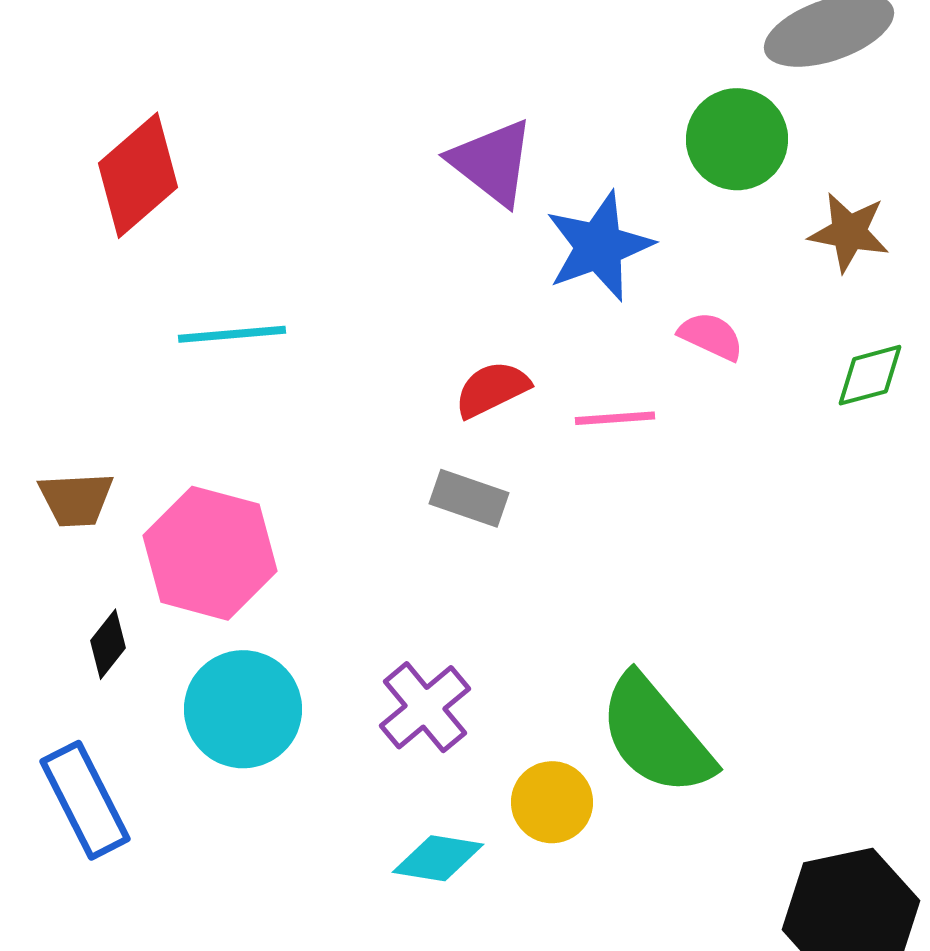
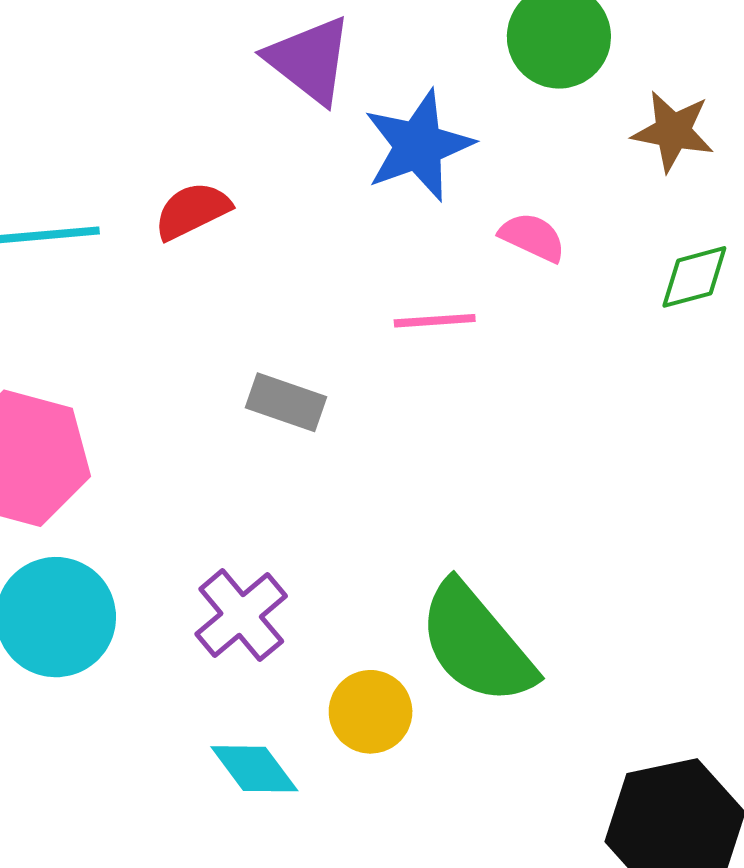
red semicircle: (492, 389) -> (192, 211), moved
cyan diamond: (438, 858) -> (254, 769), turned 44

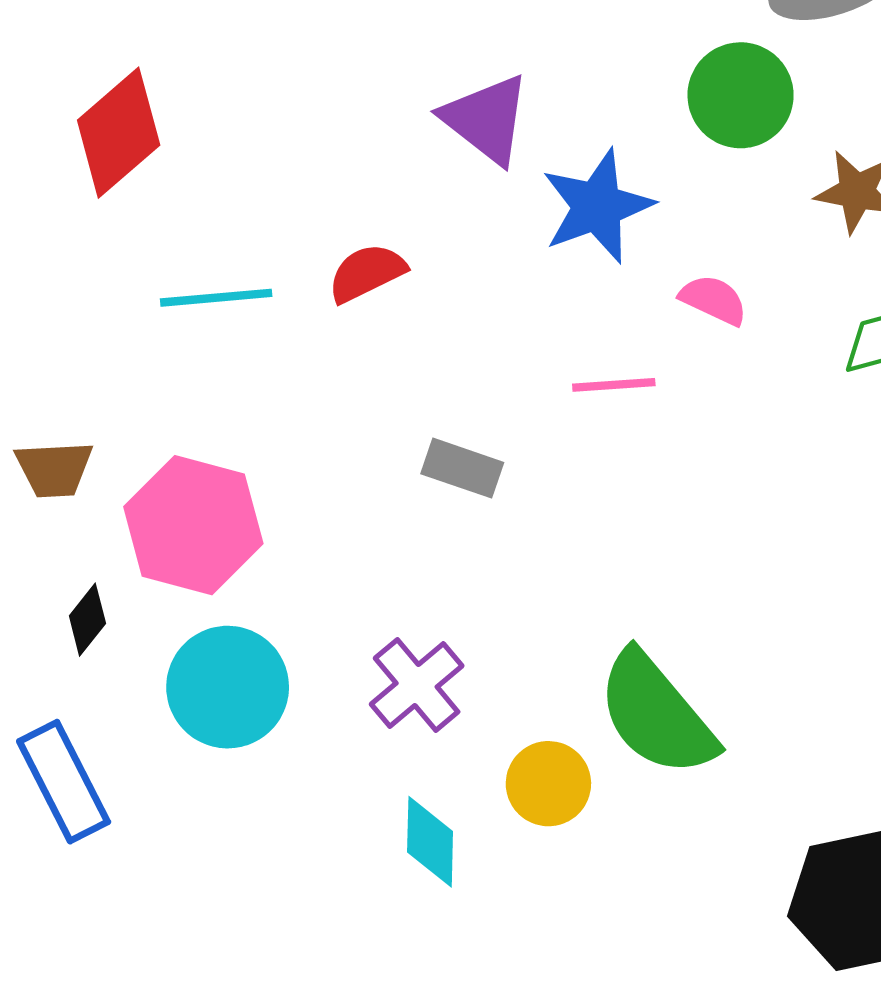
cyan diamond: (254, 769) -> (430, 842), turned 38

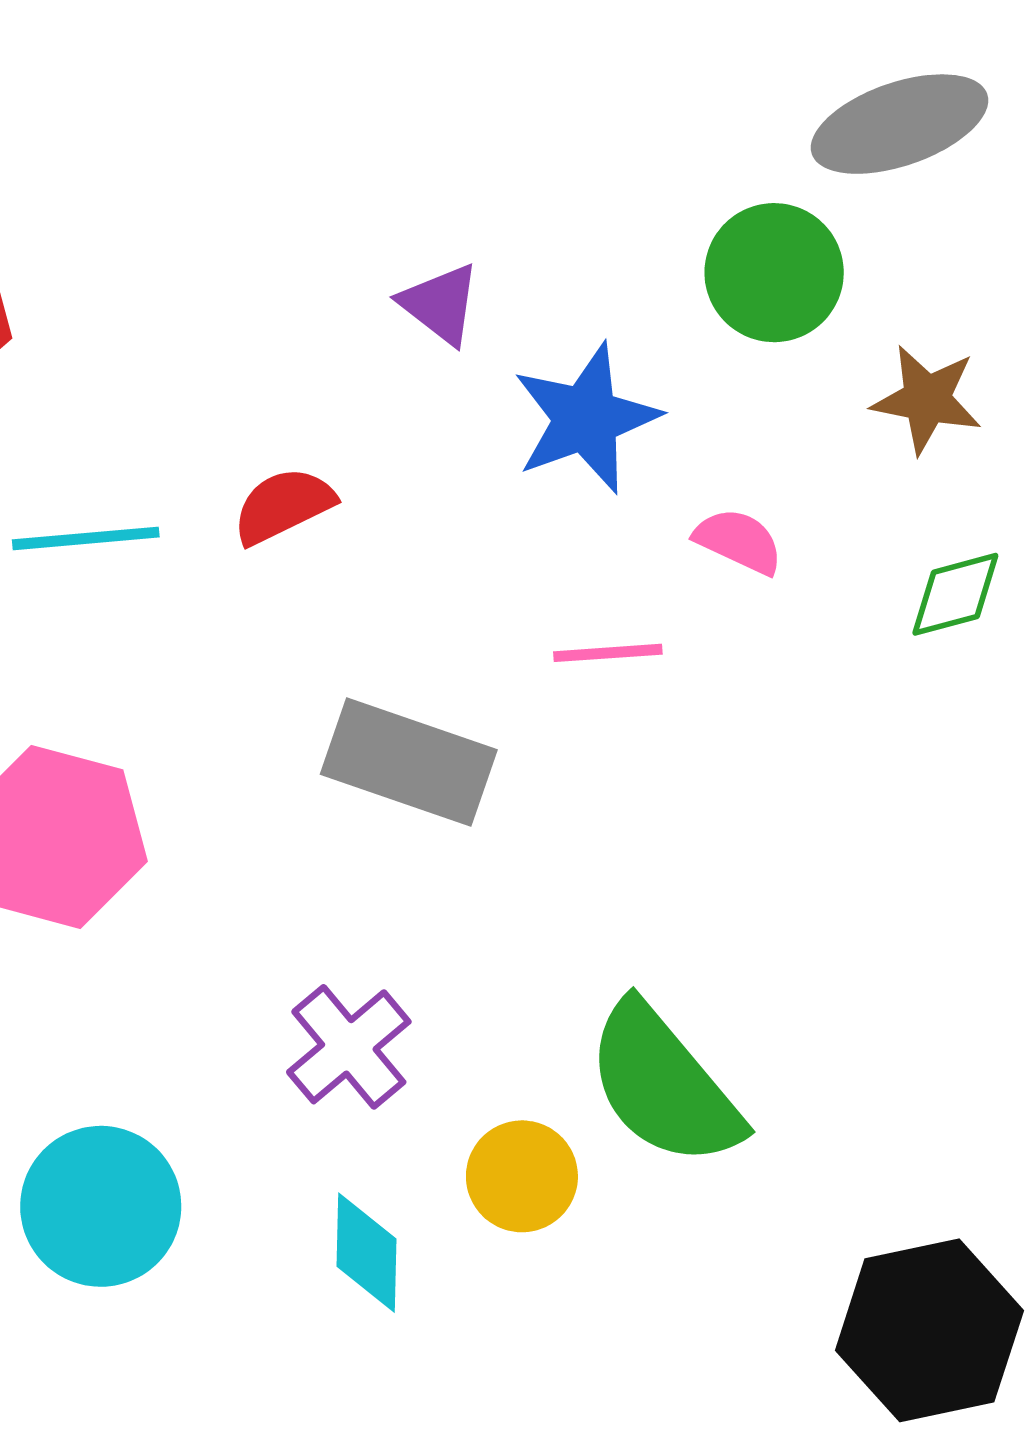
purple triangle: (486, 119) -> (440, 304), size x0.7
gray rectangle: (462, 468) -> (409, 762), size x1.6
cyan circle: (228, 687) -> (101, 1206), moved

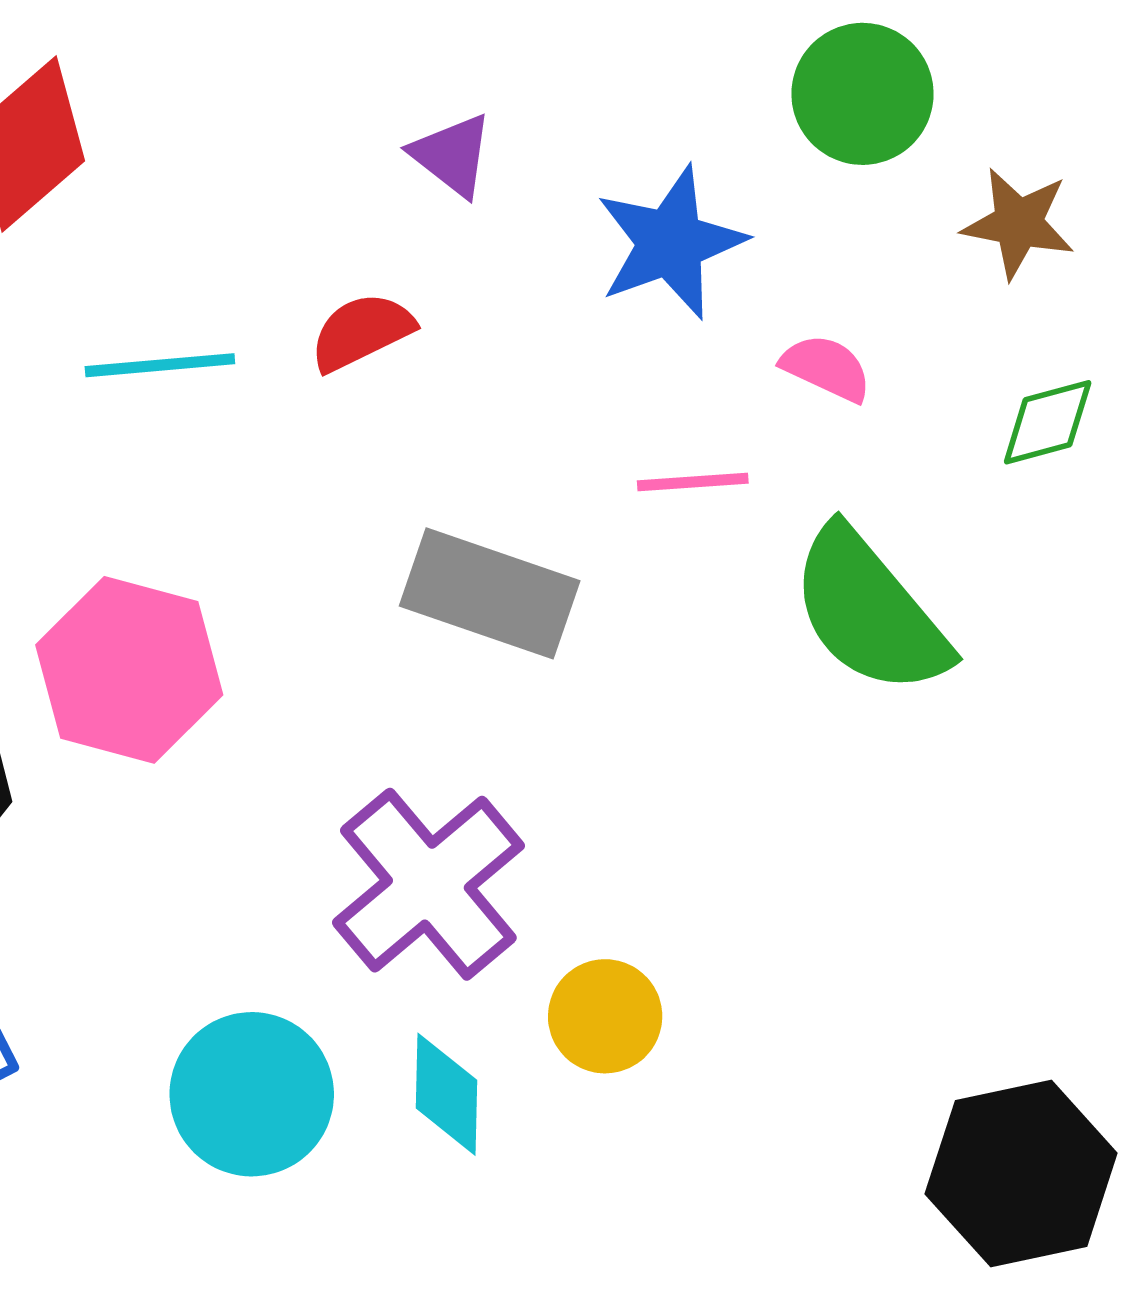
purple triangle: (440, 304) -> (452, 155), moved
purple cross: (349, 1047) -> (428, 884), size x1.5
green semicircle: (664, 1085) -> (869, 611), moved
cyan circle: (101, 1206) -> (252, 1094), moved

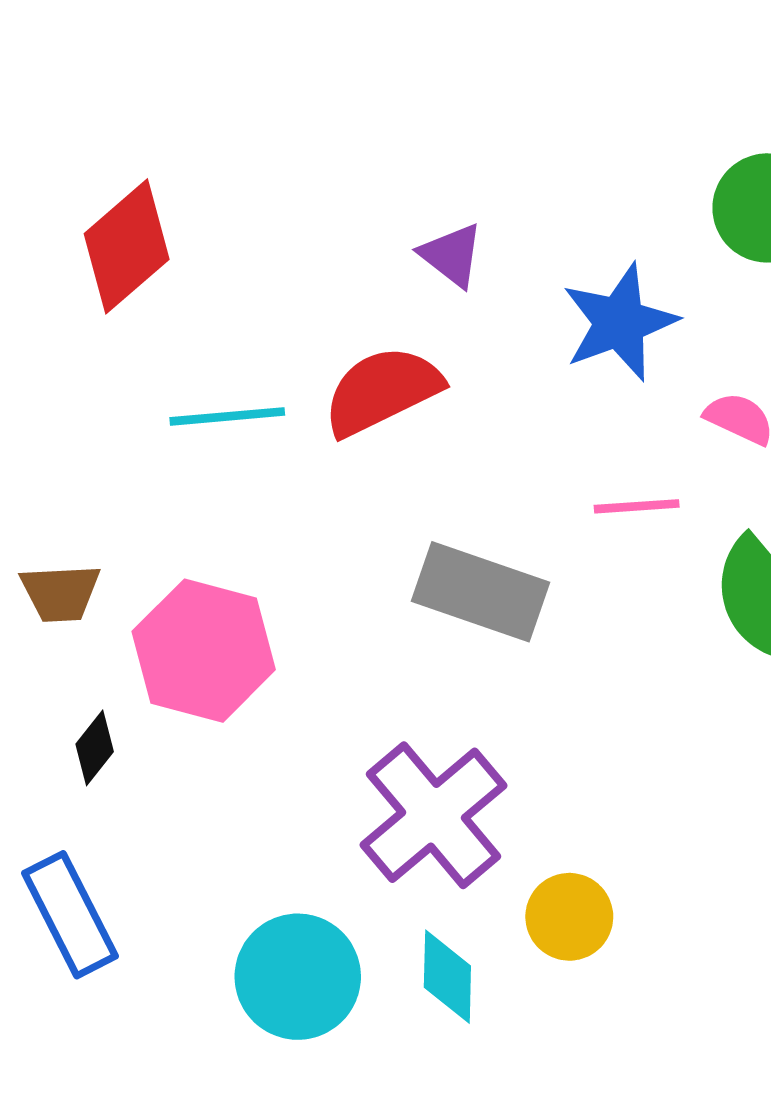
red semicircle: (362, 332) -> (382, 391), size x1.5

